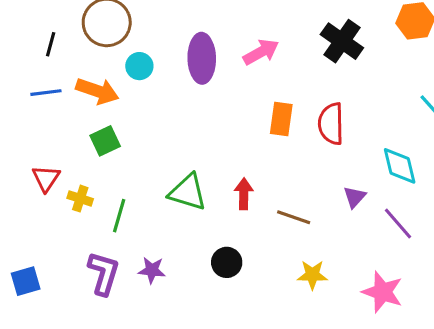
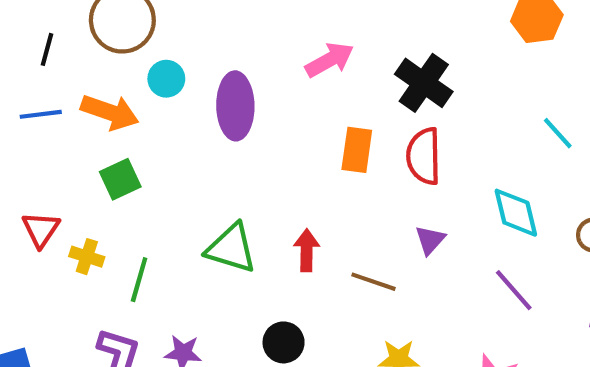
black cross: (342, 41) -> (424, 83), moved
purple ellipse: (202, 58) -> (235, 106), moved
purple triangle: (354, 197) -> (430, 240), moved

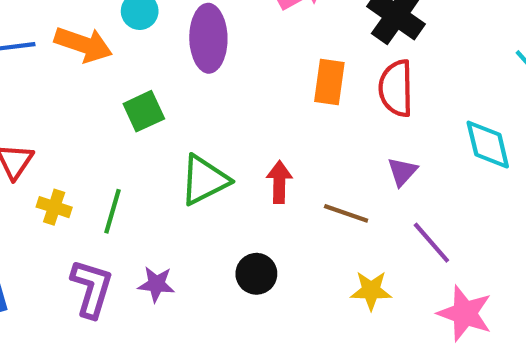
green square: (120, 179) -> (144, 111), moved
green triangle: (231, 248) -> (204, 180), turned -44
yellow cross: (87, 257) -> (54, 207), moved
purple line: (514, 290) -> (431, 243), moved

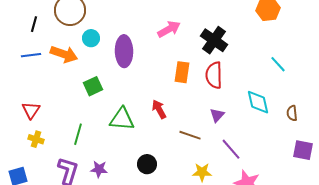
green triangle: (204, 180) -> (122, 119), turned 32
red arrow: (279, 182) -> (159, 109), moved, turned -30
yellow cross: (54, 207) -> (36, 139), moved

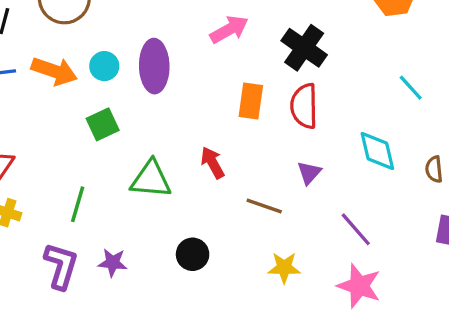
cyan circle: (91, 38) -> (104, 66), moved
purple line: (231, 149) -> (356, 229), moved

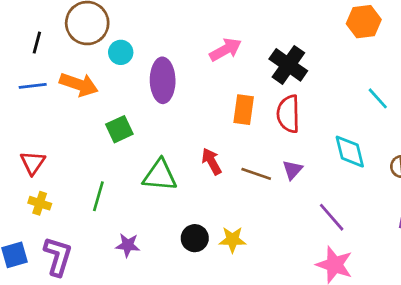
cyan circle: (104, 66) -> (121, 52), moved
brown line: (264, 206) -> (256, 174), moved
purple L-shape: (61, 266) -> (58, 256), moved
yellow star: (284, 268) -> (232, 240), moved

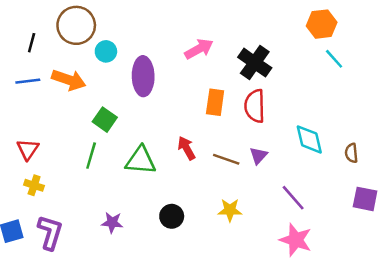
cyan line: (378, 98) -> (334, 59), moved
green square: (119, 129) -> (105, 120), turned -30
green line: (98, 196) -> (91, 156), moved
yellow star: (232, 240) -> (230, 210), moved

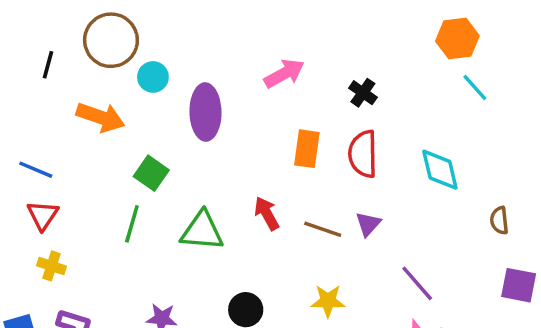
black cross: (255, 63) -> (363, 93), size x0.6
blue line: (28, 81) -> (36, 170), moved, turned 30
cyan diamond: (309, 139) -> (440, 170), moved

